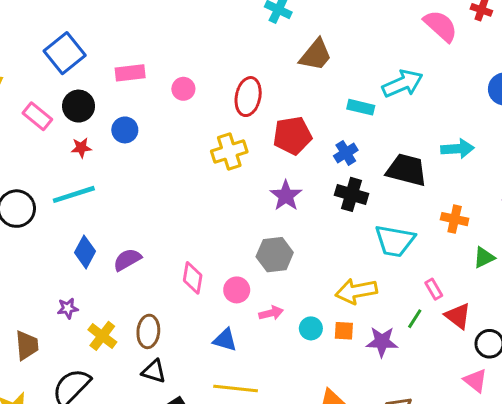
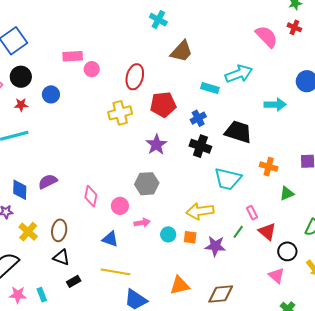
pink rectangle: (130, 73) -> (73, 56), moved
cyan arrow: (457, 149) -> (275, 105), moved
blue diamond: (85, 252) -> (20, 190), moved, turned -30

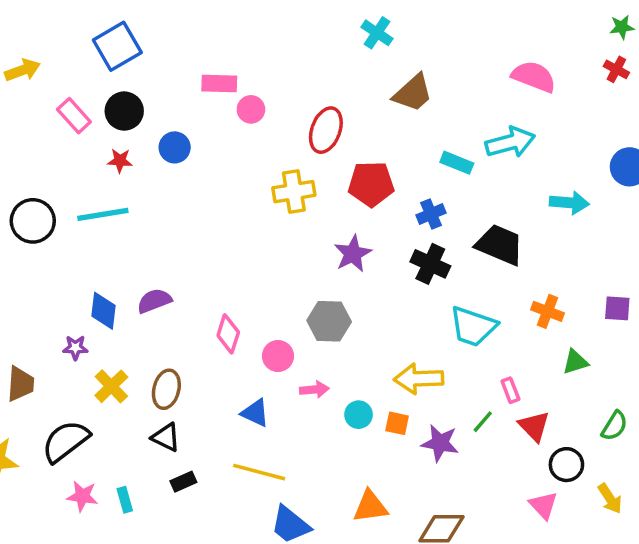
pink semicircle: (266, 37) -> (534, 77), moved, turned -30

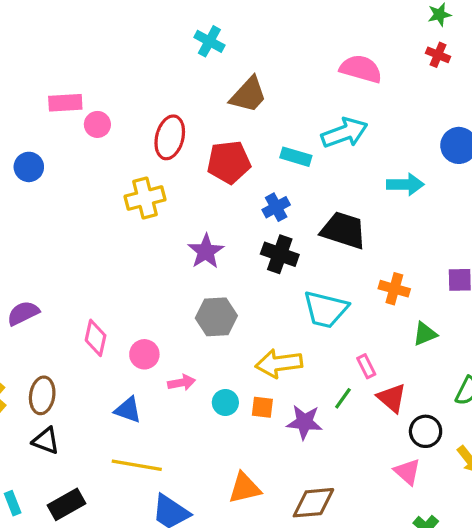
red pentagon: (371, 184) -> (229, 162), moved
gray hexagon: (329, 321) -> (216, 317), moved
black rectangle: (183, 482) -> (66, 504), moved, size x1.5

